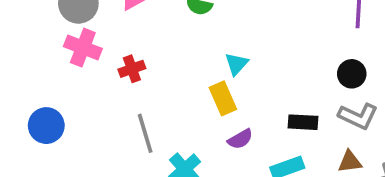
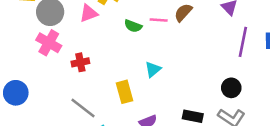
yellow rectangle: (223, 98) -> (125, 92), moved
gray line: (145, 133) -> (83, 108), turned -44

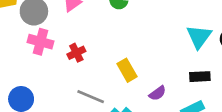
cyan triangle: (153, 69) -> (199, 37), moved, size x1.5

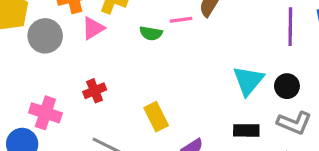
pink cross: (41, 42) -> (45, 113), moved

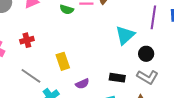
cyan triangle: (248, 81) -> (125, 35), moved

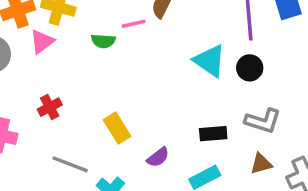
cyan triangle: (125, 35) -> (210, 61), turned -30
black circle: (146, 54) -> (250, 68), moved

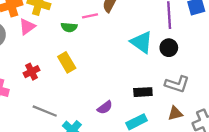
yellow rectangle: (117, 128) -> (67, 62), moved

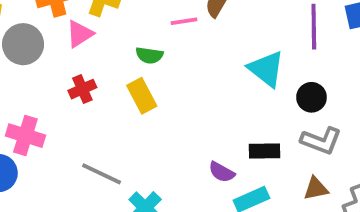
green semicircle: (69, 27) -> (149, 55), moved
black circle: (169, 48) -> (311, 97), moved
red cross: (32, 72) -> (82, 89), moved
purple semicircle: (105, 107) -> (222, 172), moved, turned 63

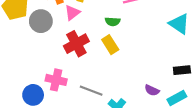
red cross: (82, 89) -> (76, 44), size x1.6
pink cross: (25, 136) -> (56, 80), moved
purple semicircle: (222, 172) -> (152, 90), moved

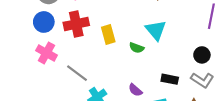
green semicircle: (113, 22) -> (137, 48), moved
cyan triangle: (179, 24) -> (156, 30), moved
blue circle: (33, 95) -> (44, 22), moved

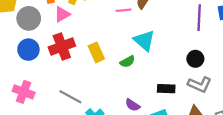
green semicircle: (137, 48) -> (127, 62), turned -40
pink cross: (46, 53) -> (24, 92), moved

